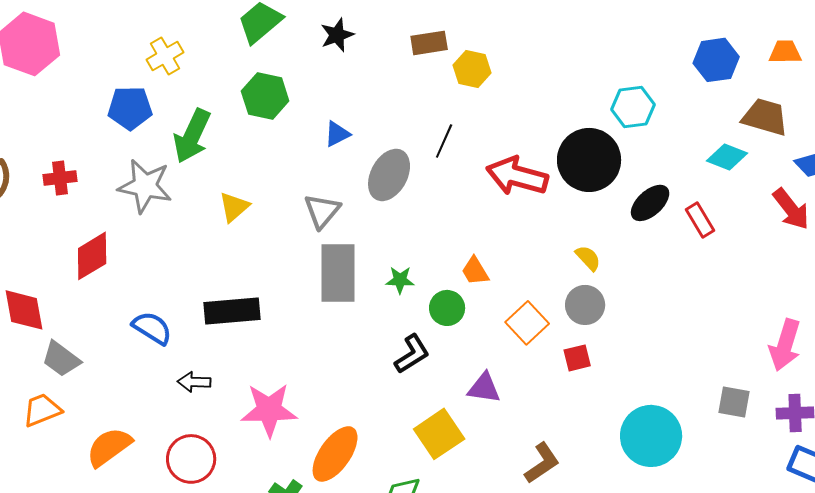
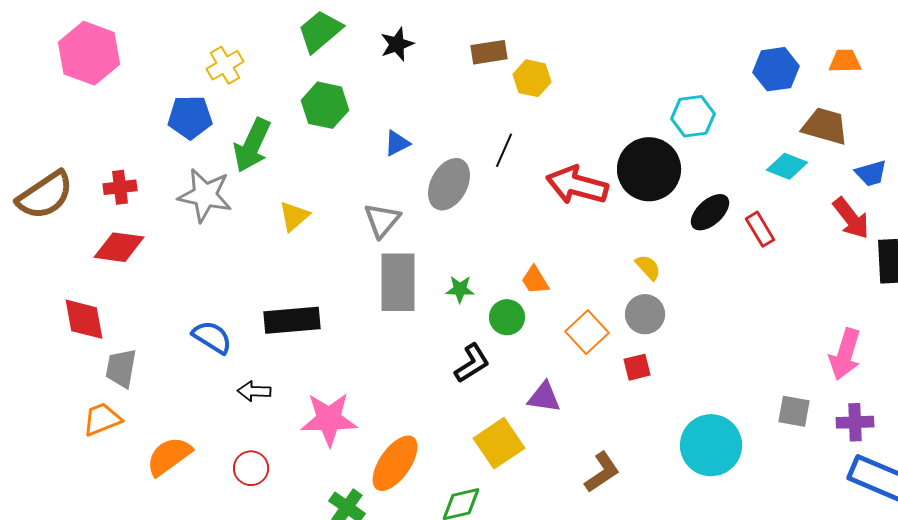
red diamond: (92, 256) -> (119, 247), moved, turned 39
gray trapezoid: (61, 359) -> (121, 368), turned 63
red circle: (191, 459) -> (251, 468), size x0.7

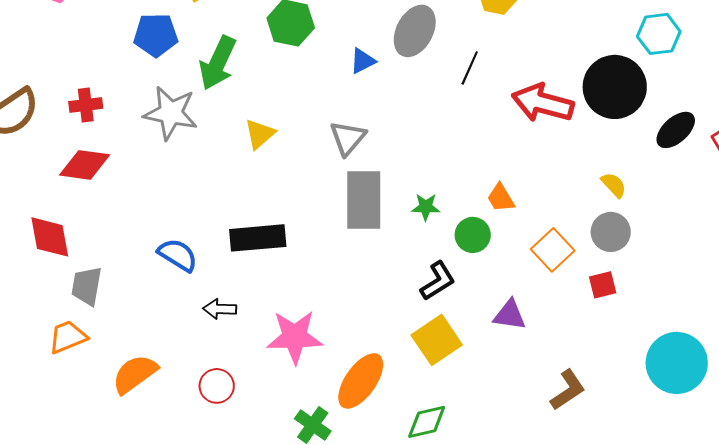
gray ellipse: (449, 184) -> (415, 31), moved
yellow square: (499, 443) -> (437, 340), moved

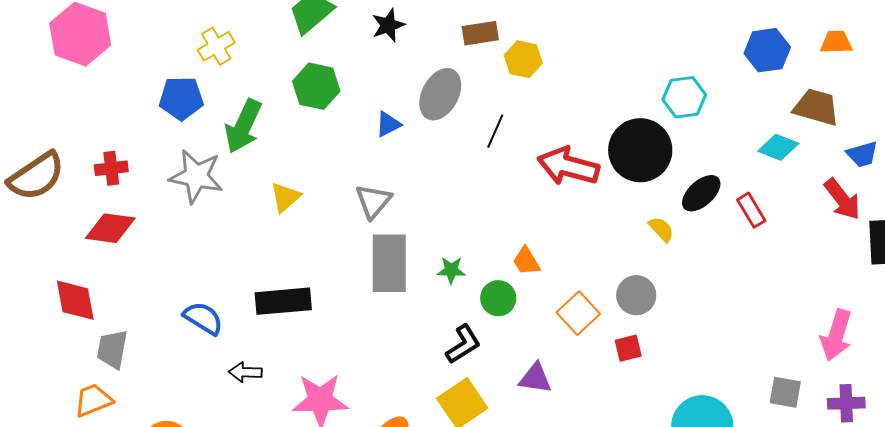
yellow semicircle: (614, 185) -> (661, 229), moved

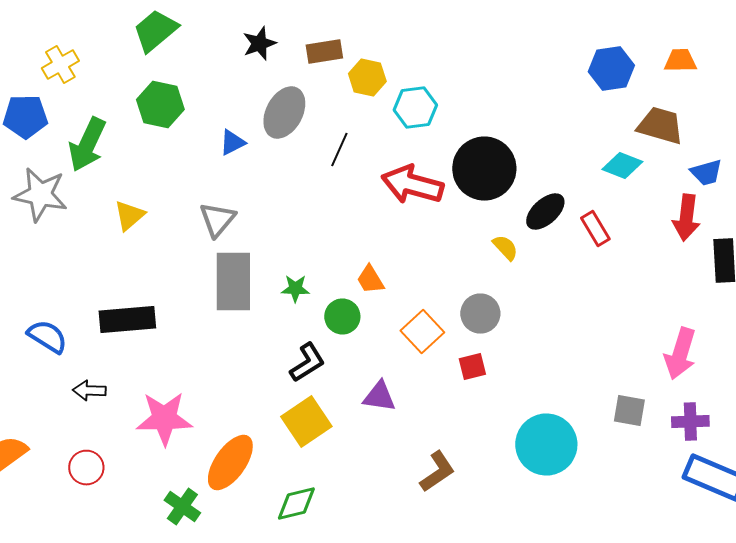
black star: (388, 25) -> (259, 44), moved
cyan hexagon: (684, 97) -> (415, 108), moved
red arrow: (842, 199) -> (686, 218), turned 45

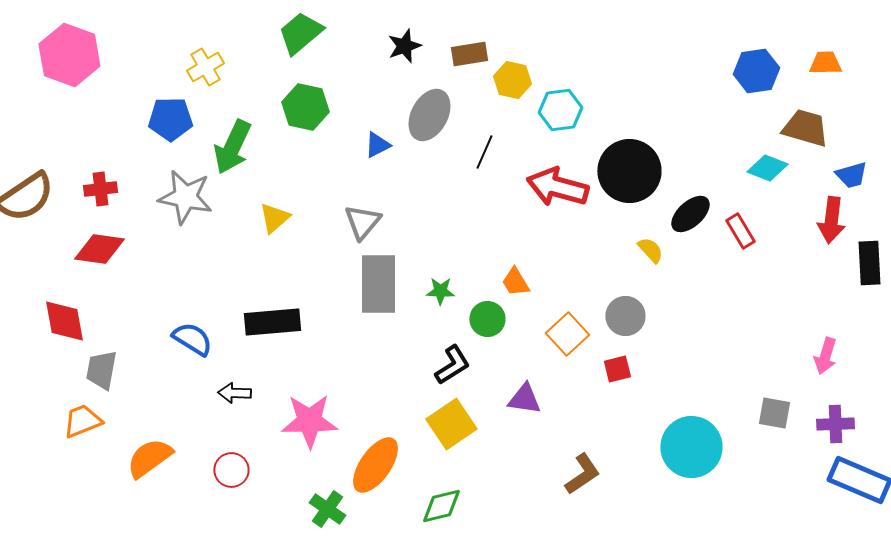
pink arrow: (680, 354) -> (825, 356), size x0.7

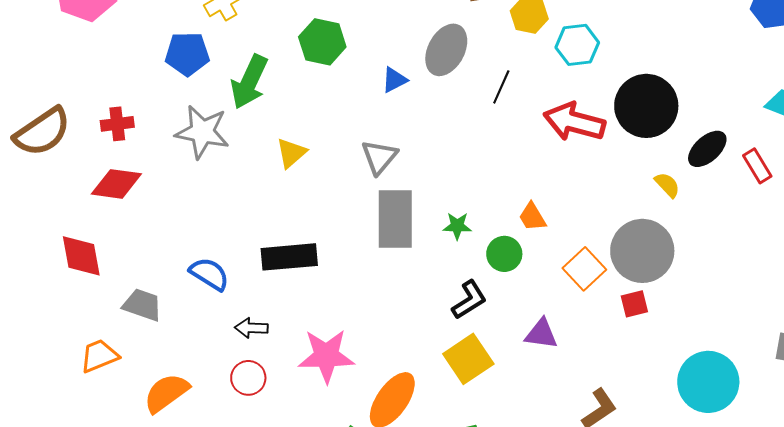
gray circle: (625, 316) -> (642, 251), size x1.6
gray trapezoid: (101, 370) -> (142, 305), moved, turned 99
red circle: (231, 470) -> (248, 378), moved

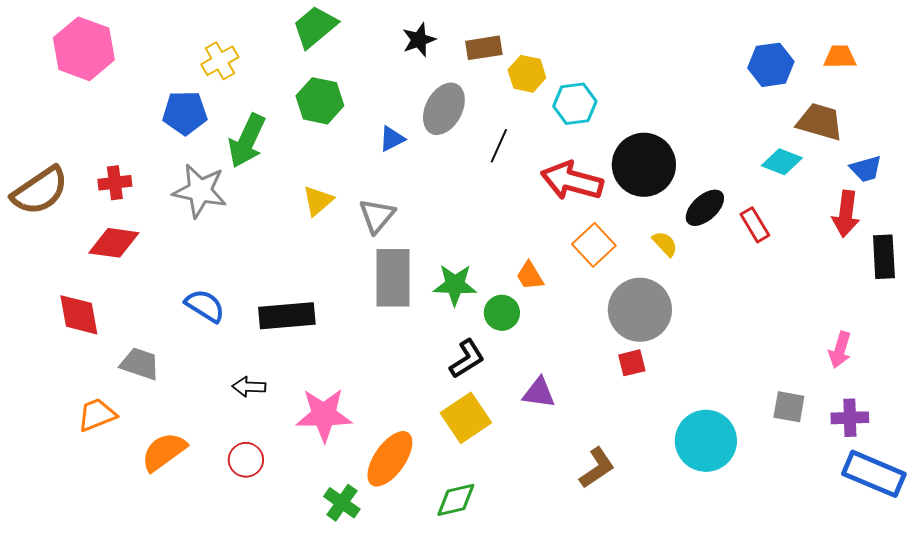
yellow triangle: (291, 153) -> (318, 201), moved
green star: (457, 226) -> (455, 285), size x1.5
orange square: (584, 269) -> (594, 245), moved
blue semicircle: (209, 274) -> (205, 306), moved
red circle: (248, 378) -> (246, 460), moved

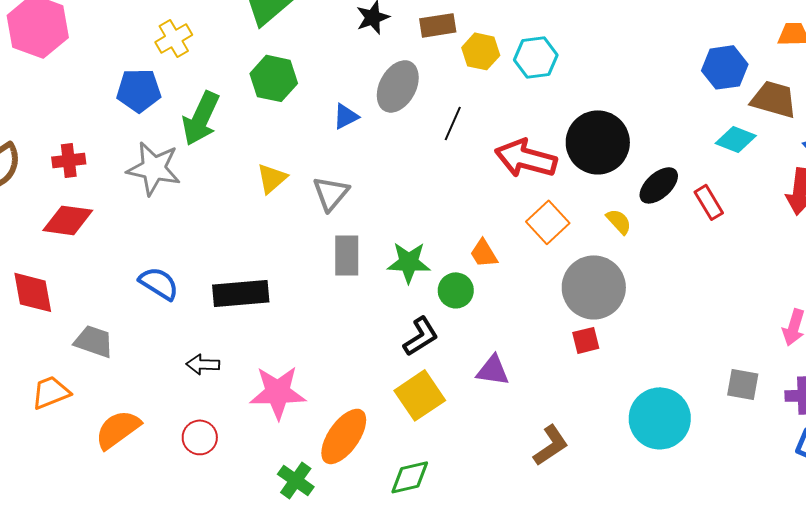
blue hexagon: (771, 65) -> (725, 67), moved
cyan hexagon: (575, 104) -> (536, 57), moved
gray rectangle: (393, 278) -> (347, 255), size x0.7

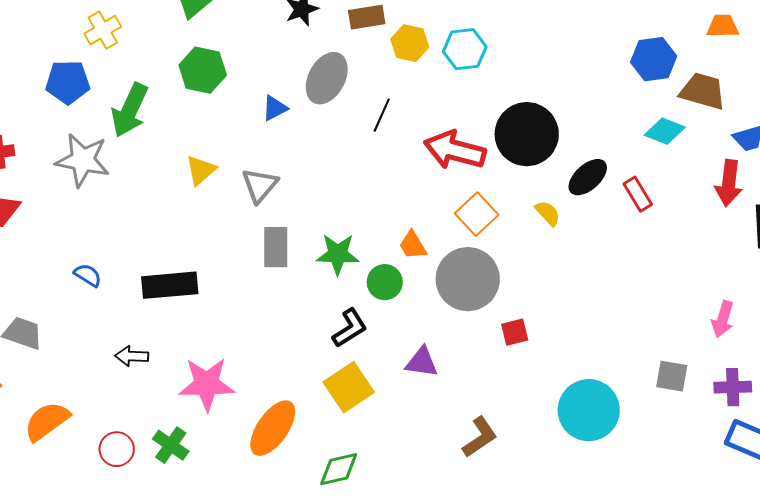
blue semicircle: (159, 283) -> (88, 275), size x0.7
gray circle: (594, 287) -> (468, 279), moved
red circle: (200, 437) -> (117, 449), moved
green cross: (296, 480) -> (171, 445), moved

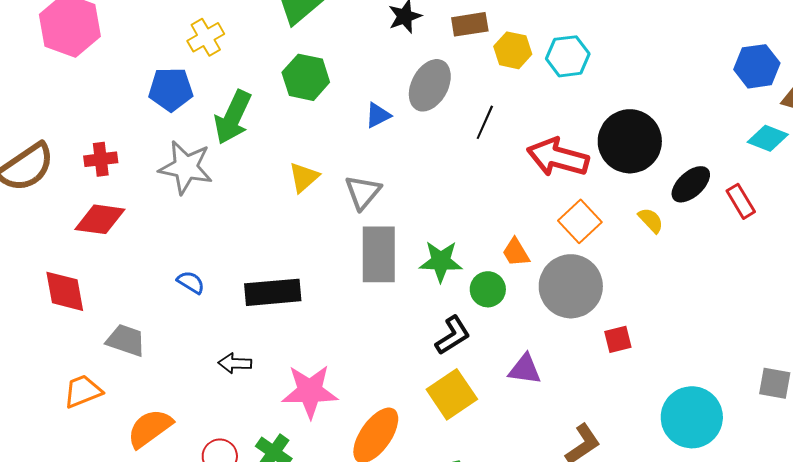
gray rectangle: (276, 247) -> (379, 254), size x1.4

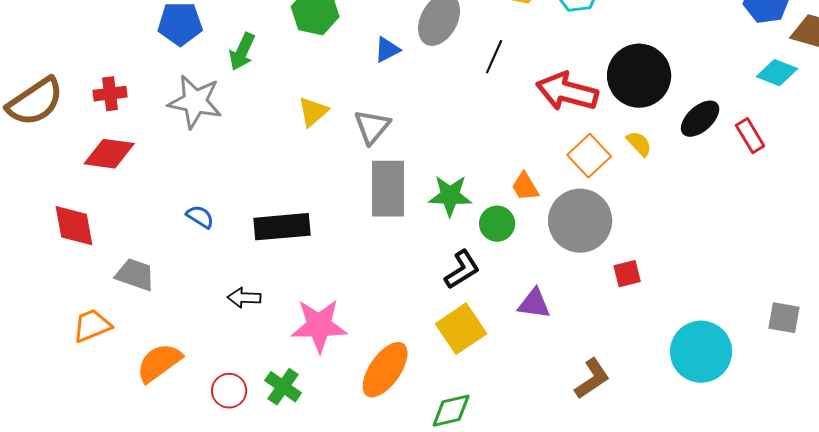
green arrow: (233, 117) -> (242, 52), size x0.7
yellow semicircle: (651, 220) -> (639, 144), moved

